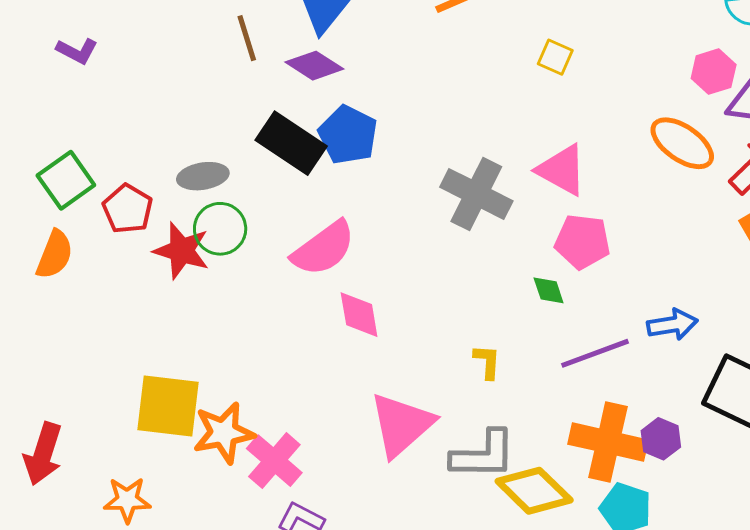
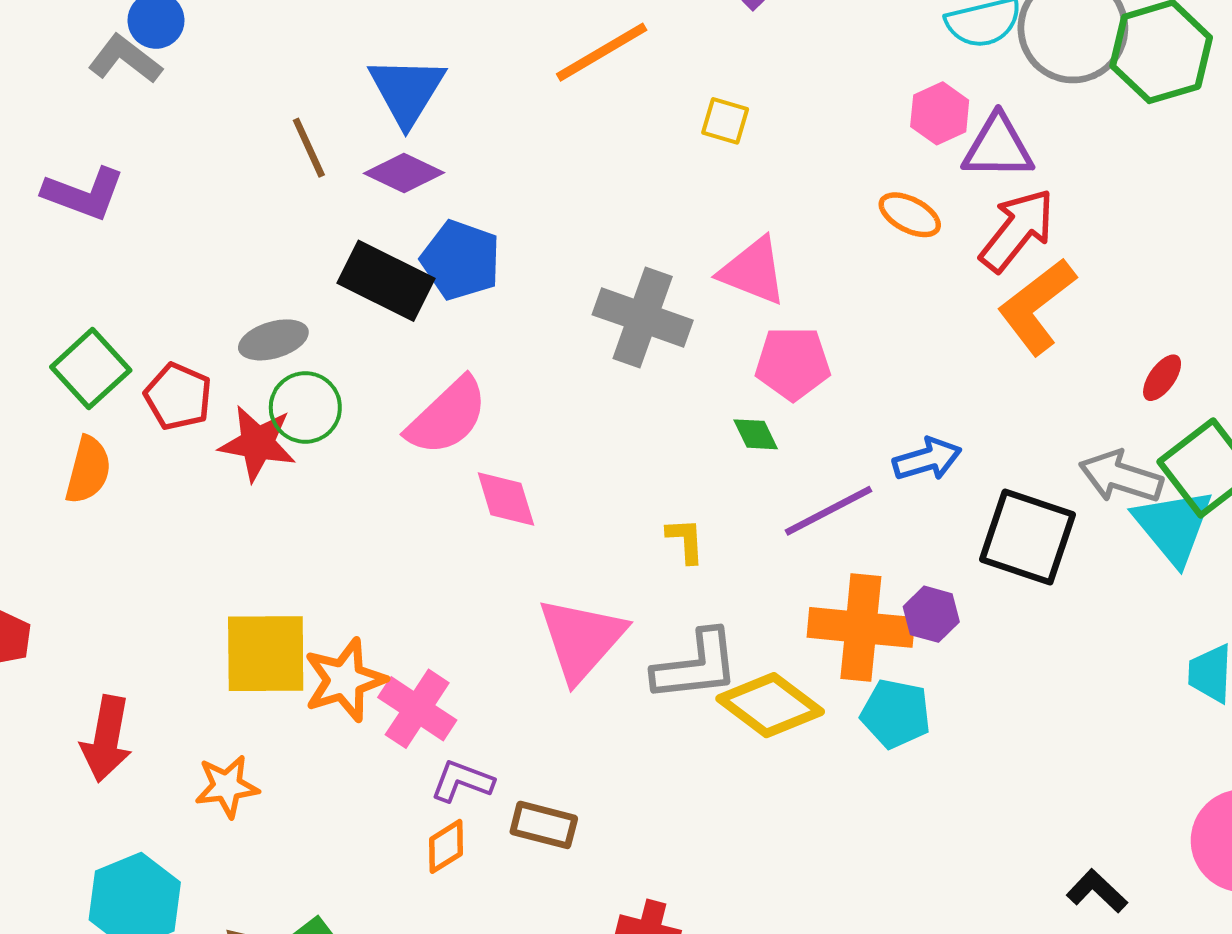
purple L-shape: (77, 51) -> (84, 194), size x1.5
orange ellipse: (682, 143) -> (910, 215), size x0.7

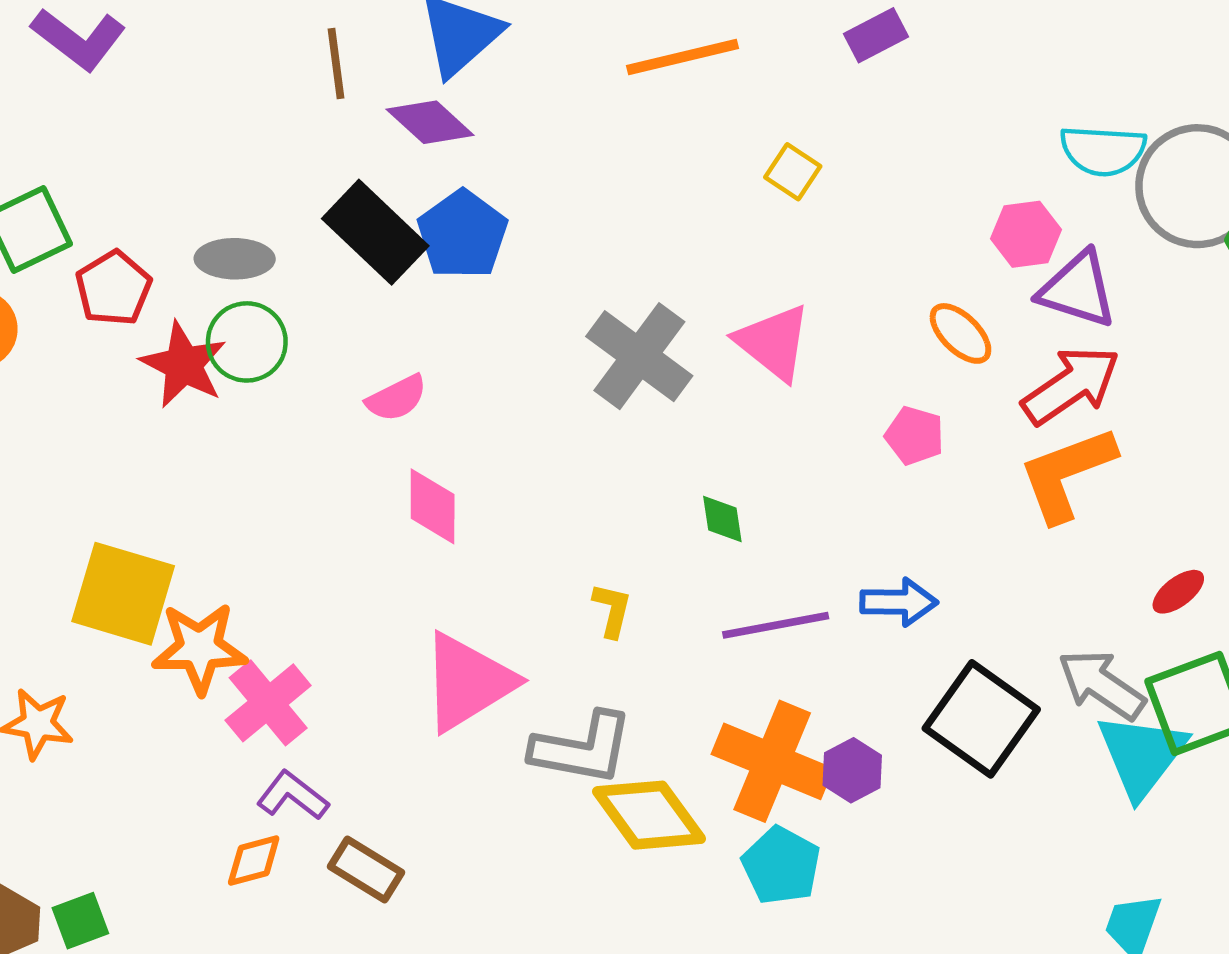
pink pentagon: (793, 363) -> (915, 436), moved, size x0.7
pink semicircle: (447, 416) -> (397, 398), size x0.6

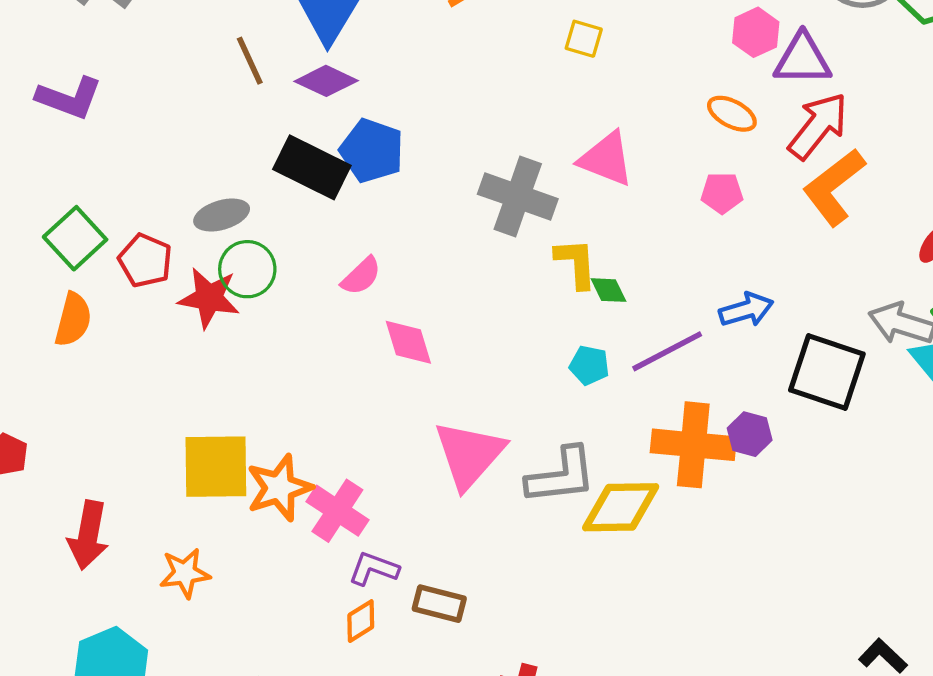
yellow L-shape: (612, 610) -> (576, 263), moved, size x1.4
yellow diamond: (649, 815) -> (621, 507), turned -38
cyan pentagon: (781, 866) -> (589, 365), moved, size x0.7

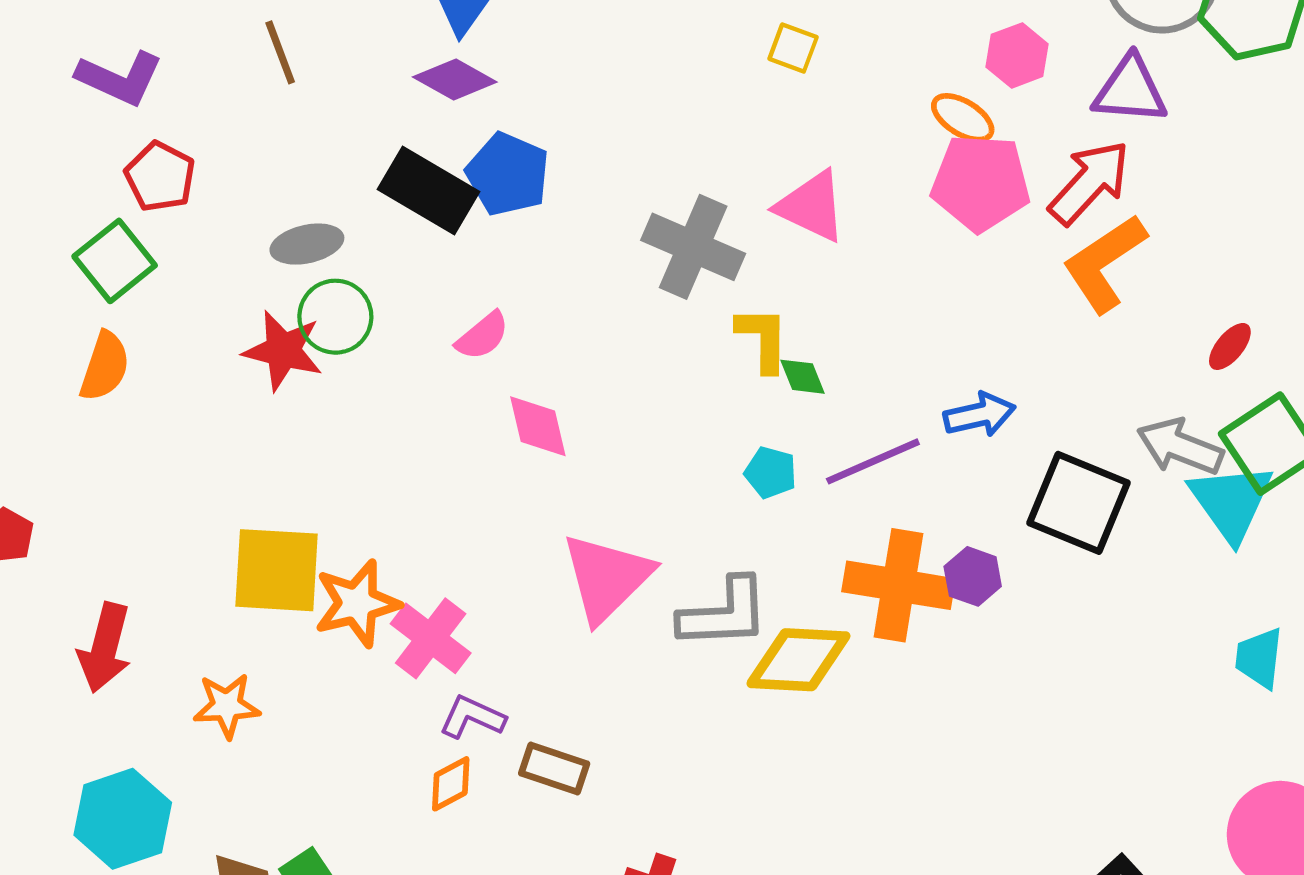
purple triangle: (803, 59) -> (1130, 90), moved
brown line: (250, 61) -> (280, 52), moved
orange ellipse: (732, 114) -> (963, 118), moved
pink pentagon: (722, 193) -> (981, 183), moved, size x1.8
red pentagon: (145, 260) -> (160, 177), moved

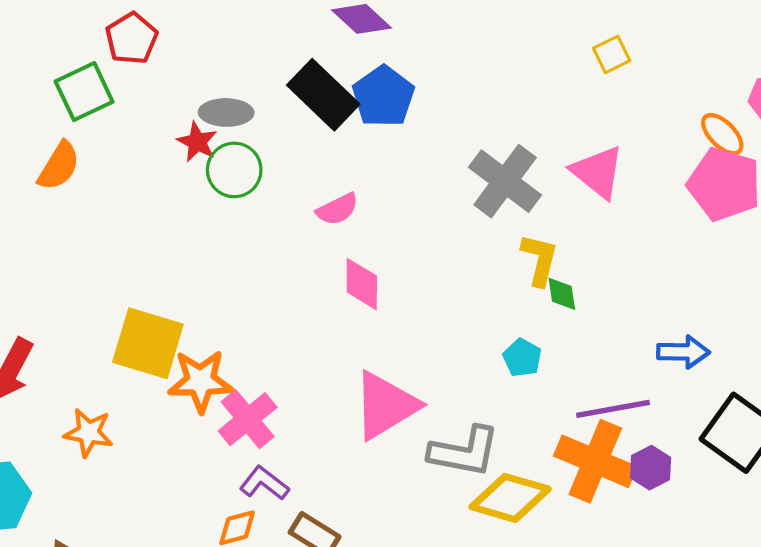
yellow square: (793, 48) -> (612, 54), turned 30
red star: (283, 351) -> (197, 142), moved, size x0.7
purple line: (873, 461) -> (613, 409), moved

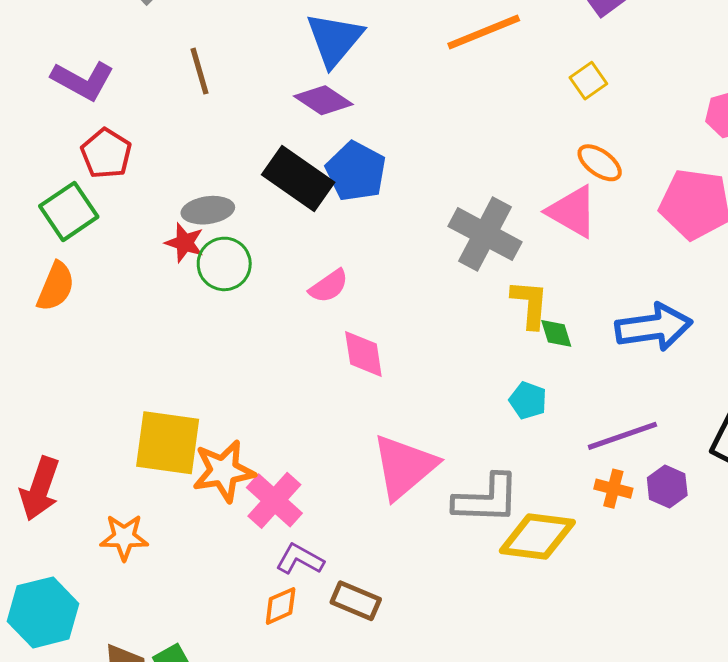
yellow square: (612, 54) -> (588, 81), moved
orange ellipse: (722, 134) -> (600, 163), moved
blue arrow: (683, 352) -> (654, 327), moved, size x1.5
orange cross: (595, 461) -> (613, 489), size x0.5

